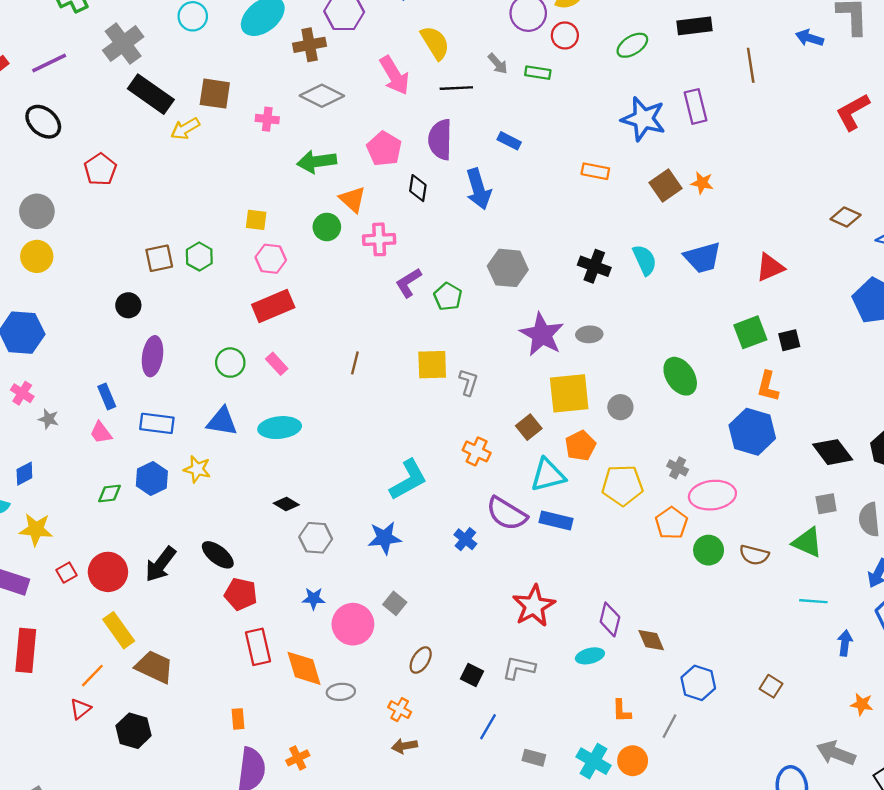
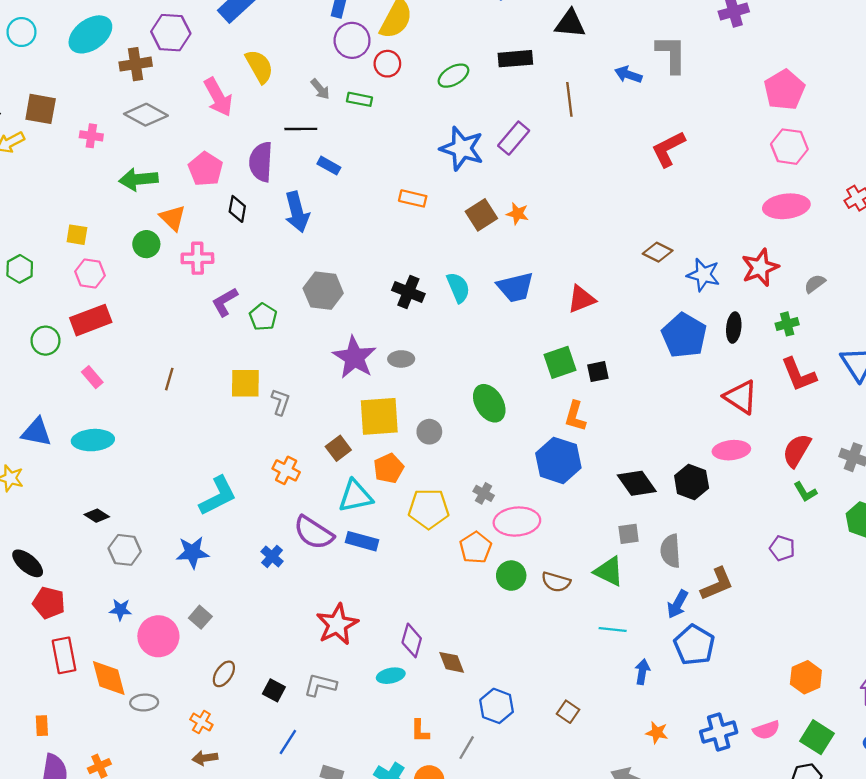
black line: (456, 88) -> (301, 129), moved
purple rectangle: (695, 106) -> (514, 138), turned 52
green circle: (230, 363) -> (45, 341), moved

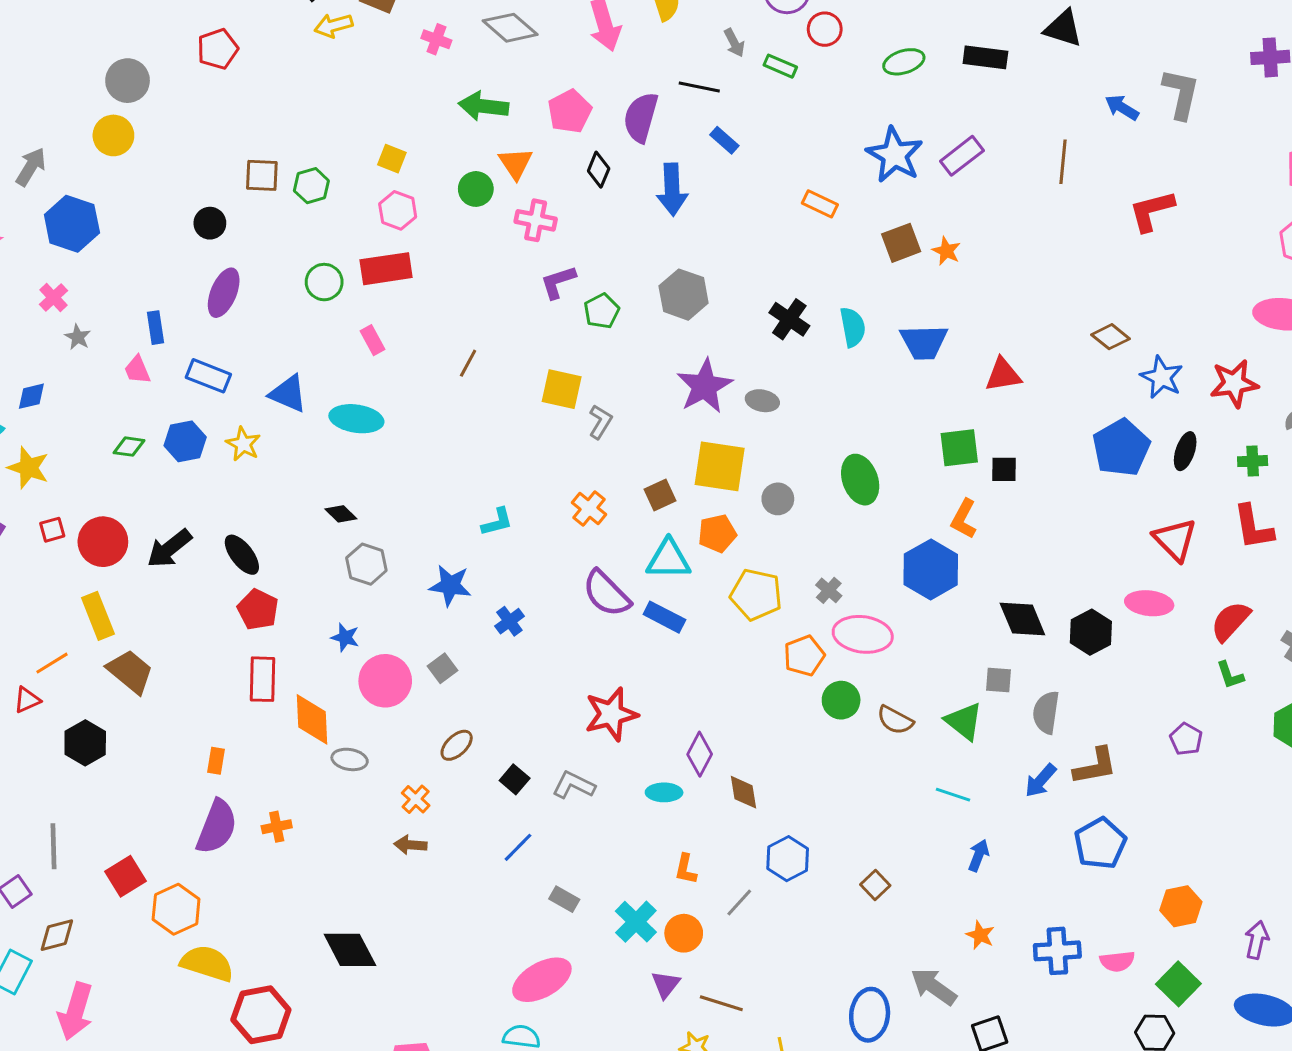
brown line: (569, 99) -> (1063, 162), moved
cyan L-shape: (218, 496) -> (497, 522), size x0.6
blue cross: (272, 556) -> (509, 621), moved
blue pentagon: (694, 645) -> (1100, 843), moved

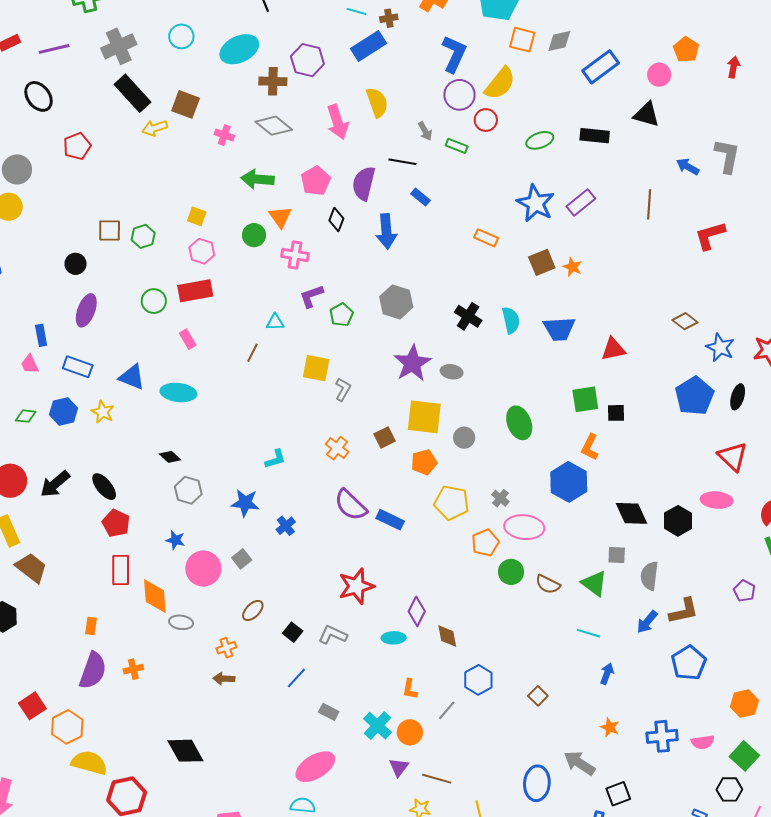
cyan triangle: (668, 559) -> (275, 322), moved, size x0.6
orange cross: (416, 799) -> (226, 648), turned 30

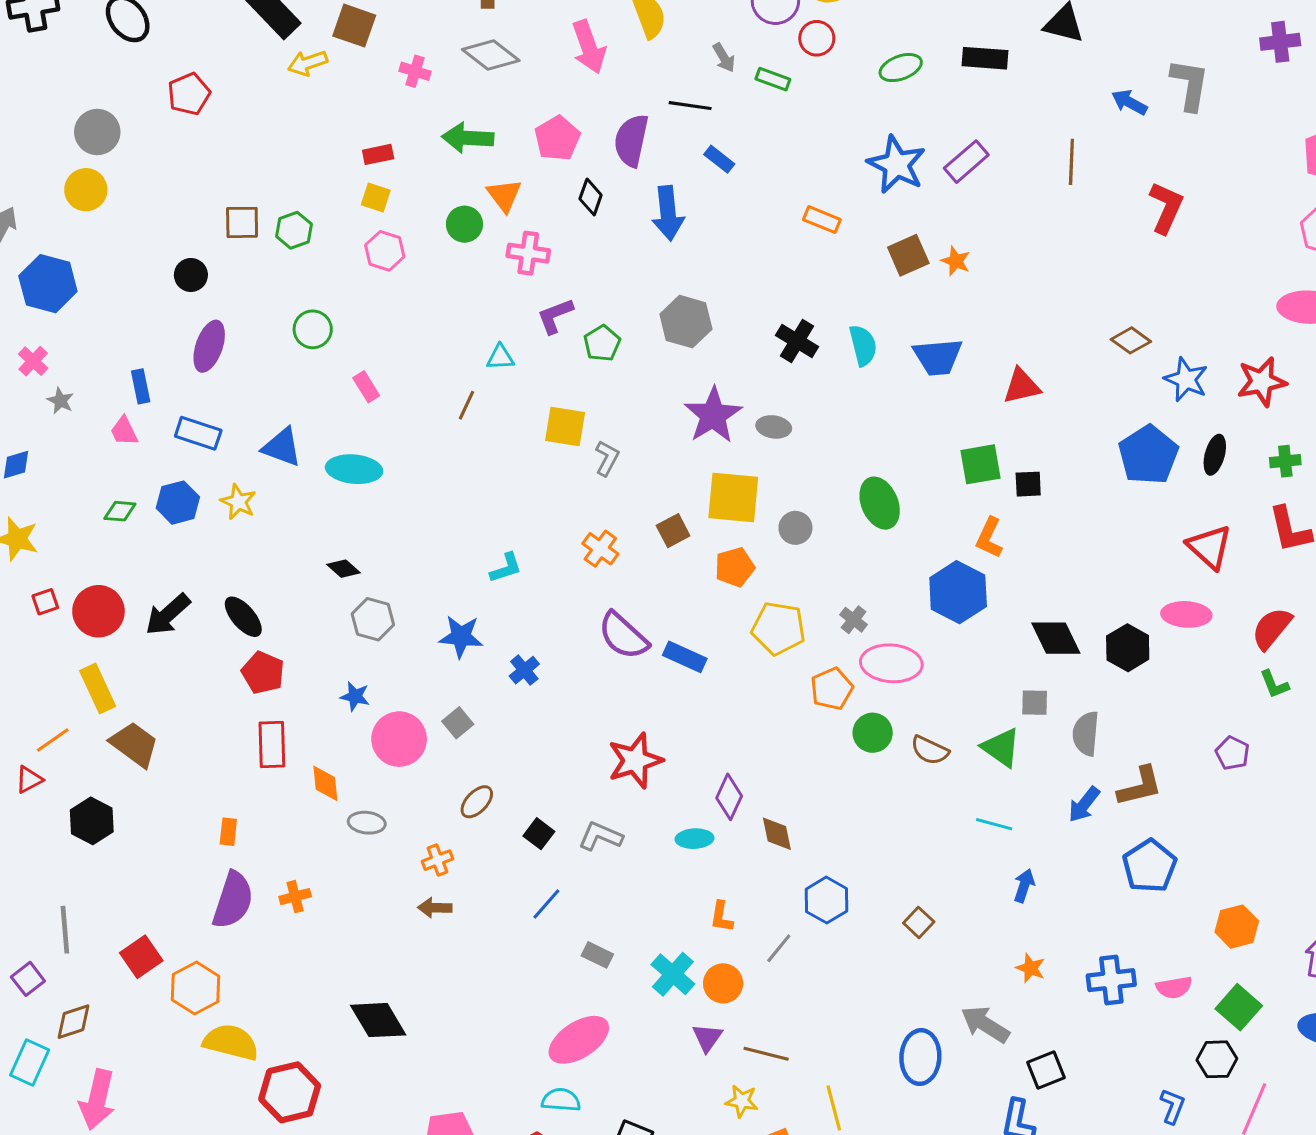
red L-shape: (710, 236) -> (1166, 208), turned 132
red rectangle: (195, 291) -> (378, 154), moved, size x0.6
orange diamond: (155, 596) -> (325, 783), size x0.7

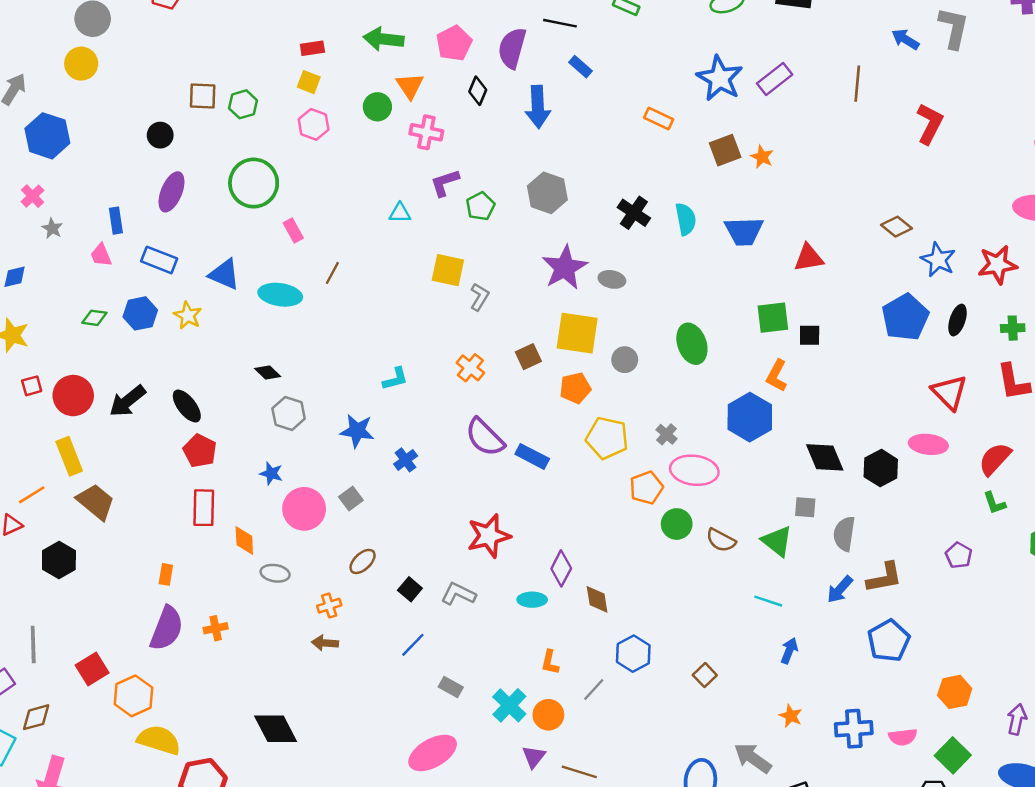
green circle: (313, 329) -> (254, 183), size x1.6
brown line: (467, 405) -> (332, 273), moved

